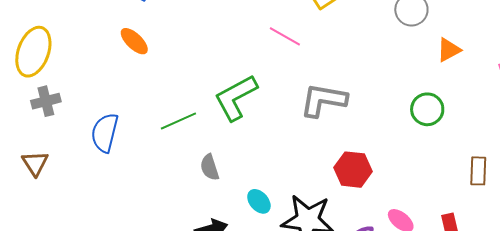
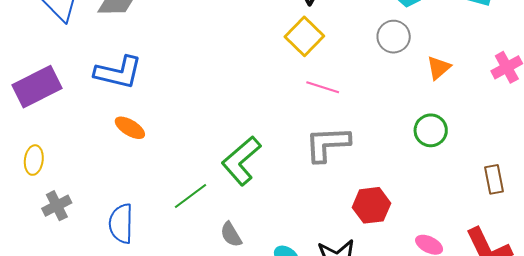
pink line: (285, 36) -> (323, 87), moved
yellow ellipse: (33, 52) -> (34, 160), size x0.6

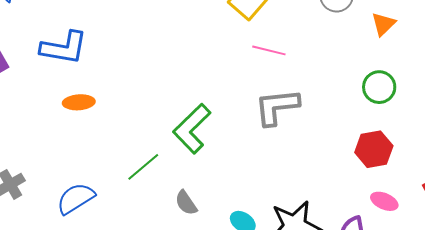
orange ellipse: (130, 128) -> (79, 102), turned -32
red hexagon: (371, 205) -> (374, 149), moved
blue semicircle: (121, 224) -> (76, 198), turned 60

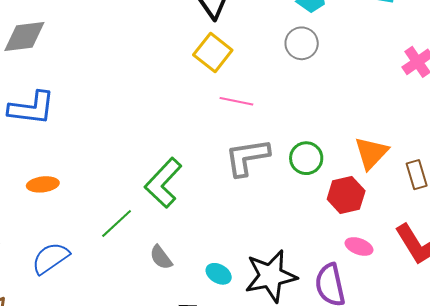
orange triangle: (383, 24) -> (371, 153), moved, size x1.4
green circle: (379, 87) -> (306, 158), moved
orange ellipse: (79, 102) -> (43, 184), moved

